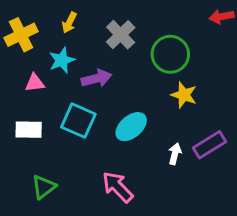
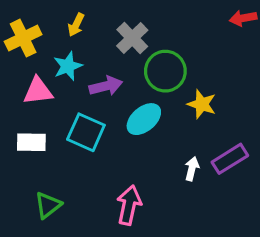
green circle: (170, 54) -> (165, 71), moved
pink triangle: (35, 83) -> (38, 91), size x1.4
cyan ellipse: (131, 127) -> (144, 119), moved
pink arrow: (118, 187) -> (129, 205), turned 56

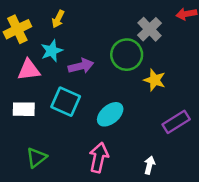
gray cross: (132, 38) -> (150, 29), moved
cyan ellipse: (144, 119) -> (110, 114), moved
white arrow: (192, 169) -> (150, 165), moved

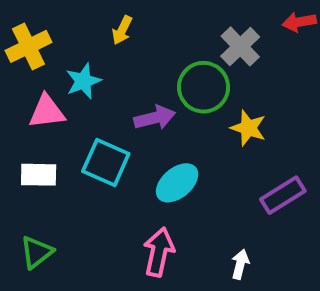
yellow arrow: (58, 19) -> (122, 30), moved
purple arrow: (81, 66) -> (155, 118), moved
green triangle: (36, 158) -> (37, 252), moved

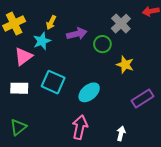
yellow arrow: (122, 30) -> (51, 23), moved
green circle: (204, 87) -> (102, 44), size x0.7
pink triangle: (47, 112) -> (23, 56), turned -30
purple arrow: (155, 118) -> (77, 34), moved

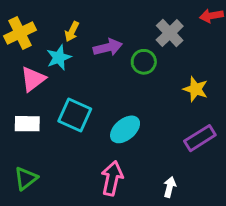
yellow star: (125, 65) -> (196, 89), moved

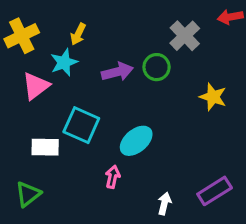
purple arrow: (108, 47) -> (117, 72), moved
white rectangle: (27, 124) -> (45, 147), moved
purple rectangle: (200, 138) -> (215, 191), moved
pink arrow: (112, 178) -> (113, 177), moved, size x0.6
white arrow: (170, 187) -> (164, 203), moved

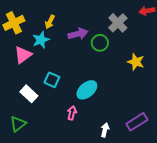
purple arrow: (117, 72) -> (78, 34), moved
cyan square: (81, 125) -> (52, 80), size x0.7
white rectangle: (45, 147) -> (29, 94), turned 42

